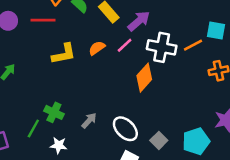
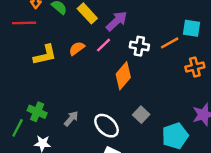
white cross: (162, 47) -> (139, 46), size x0.7
gray square: (159, 140) -> (141, 115), moved

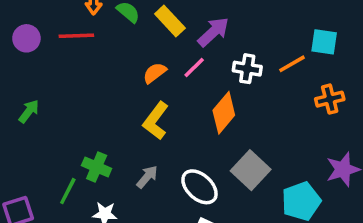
yellow L-shape: (45, 55) -> (156, 121), moved, turned 140
gray square: (141, 115) -> (251, 170), size x1.5

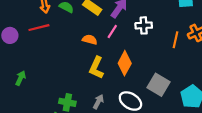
orange line: (292, 64) -> (175, 40), moved, turned -35
orange semicircle: (155, 73) -> (90, 40), turned 64
orange diamond: (224, 113) -> (125, 63), moved

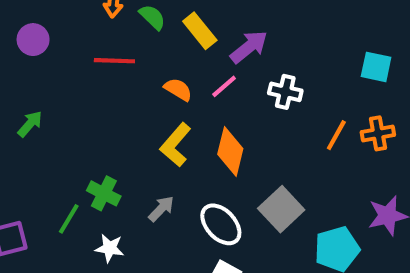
red line: (39, 28) -> (114, 61), moved
orange diamond: (125, 63) -> (230, 151), turned -30

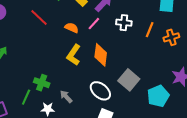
red line: (114, 61) -> (39, 18), turned 48
orange line: (336, 135) -> (150, 30), moved
gray arrow: (161, 209) -> (66, 97), moved, turned -80

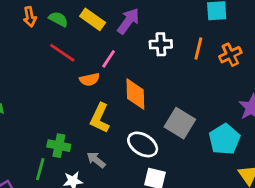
red line: (39, 18) -> (62, 53), moved
pink line: (94, 24) -> (109, 59), moved
orange semicircle: (72, 28) -> (90, 80), moved, turned 152
yellow L-shape: (74, 55) -> (100, 118), moved

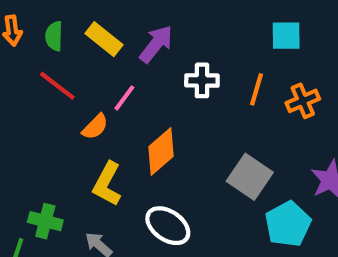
green semicircle: (58, 19) -> (54, 36), turned -120
orange semicircle: (90, 80) -> (95, 127), turned -36
orange diamond: (135, 94) -> (161, 151), turned 48
gray square: (180, 123) -> (250, 177), moved

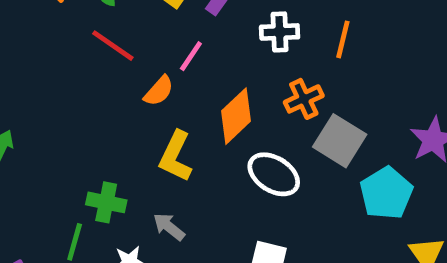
orange cross: (303, 101) -> (304, 99), moved
white ellipse: (168, 226) -> (274, 174), moved

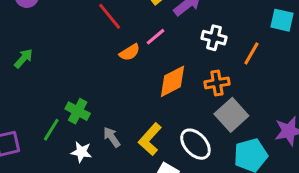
yellow L-shape: (176, 156) -> (150, 139), moved
white ellipse: (274, 174) -> (195, 144), moved

